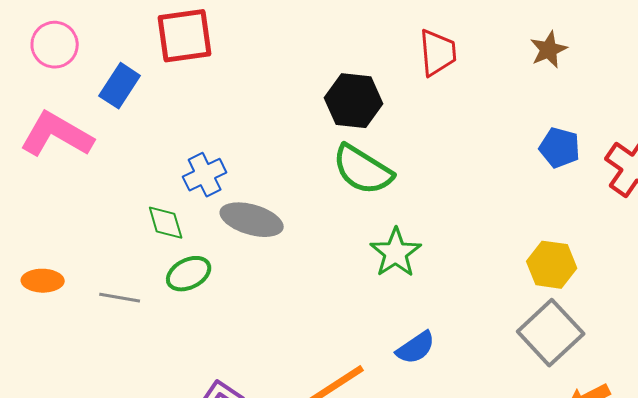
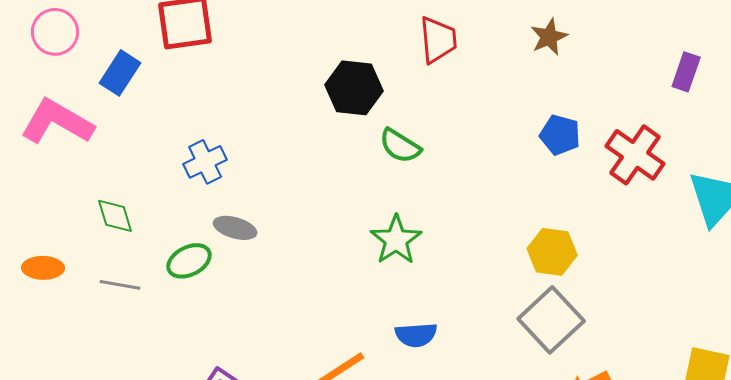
green semicircle: (363, 170) -> (400, 146), moved, size x0.7
gray ellipse: (252, 220) -> (235, 228), moved, size x0.7
green diamond: (166, 223) -> (115, 216), moved
blue semicircle: (416, 348) -> (416, 335), turned 30

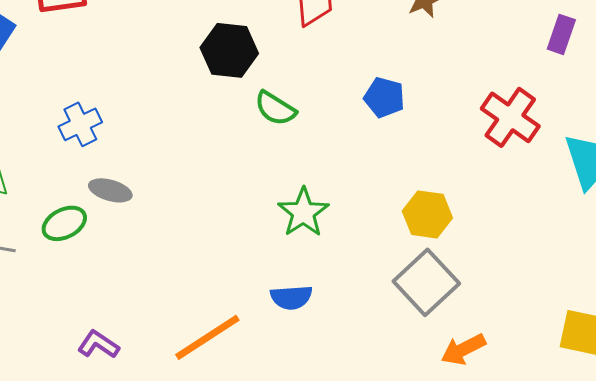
blue pentagon: (560, 135) -> (384, 97), moved
green star: (396, 240) -> (303, 212), moved

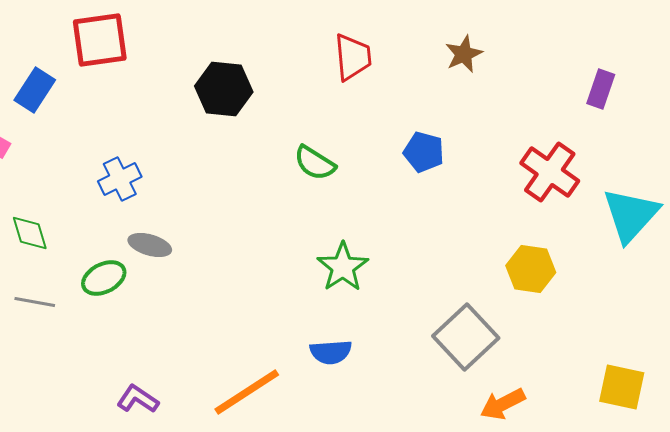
black hexagon: (229, 50) -> (224, 89), moved
yellow hexagon: (427, 214) -> (531, 269), moved

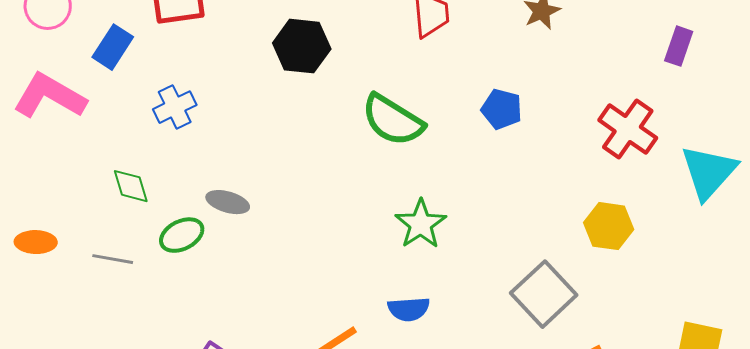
green semicircle: (315, 163) -> (393, 120), size x1.5
blue cross: (120, 179) -> (175, 107), moved
green diamond: (30, 233) -> (131, 186), moved

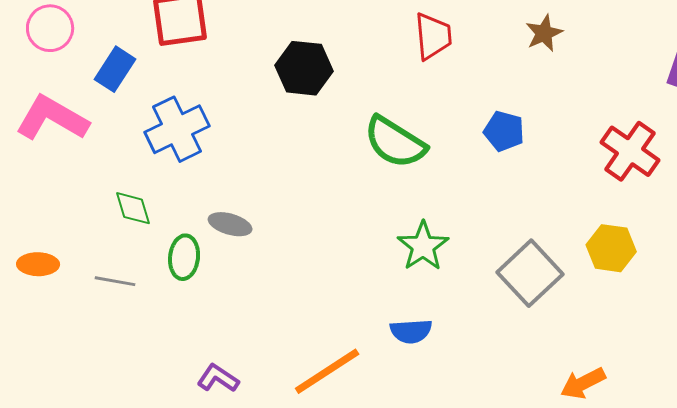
blue cross: (175, 107) -> (177, 129), size x1.5
green ellipse: (182, 235) -> (184, 257), turned -57
gray square: (544, 294) -> (530, 273), moved

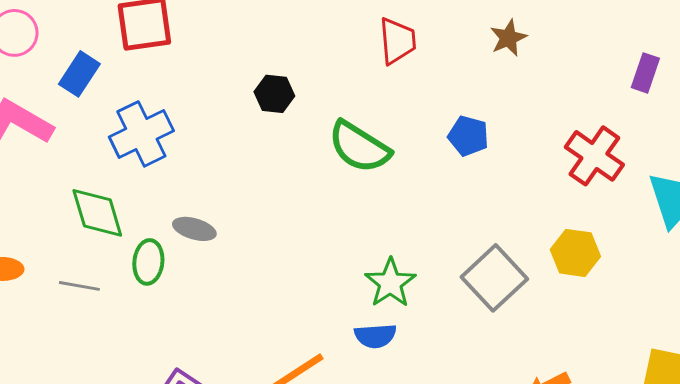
black hexagon: (304, 68) -> (274, 94), moved, size x0.7
green diamond: (133, 208) -> (97, 213), size x1.5
green star: (423, 246) -> (390, 283), moved

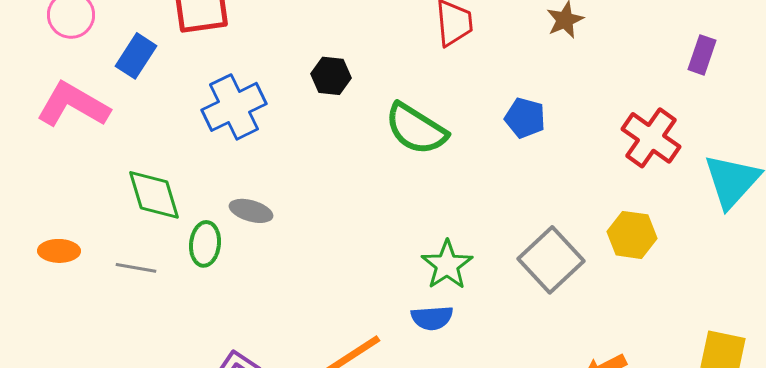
blue cross: (141, 134) -> (234, 107), moved

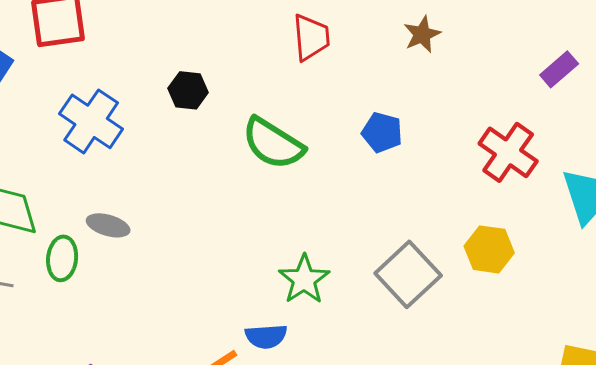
purple rectangle: (702, 55) -> (559, 69), turned 30
blue cross: (234, 107) -> (91, 121), turned -30
blue semicircle: (432, 318) -> (266, 336), moved

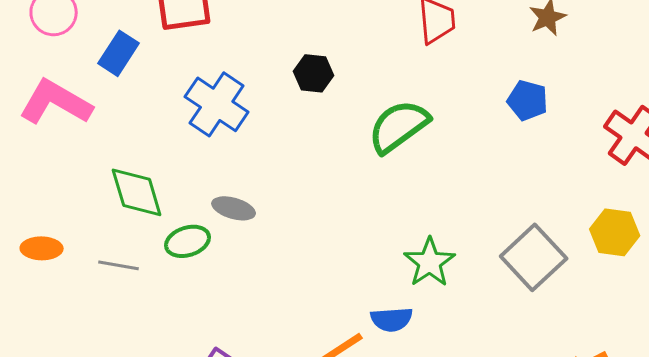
blue pentagon: (382, 132) -> (528, 100), moved
green semicircle: (273, 143) -> (399, 126), turned 112
green ellipse: (62, 258) -> (188, 241), turned 66

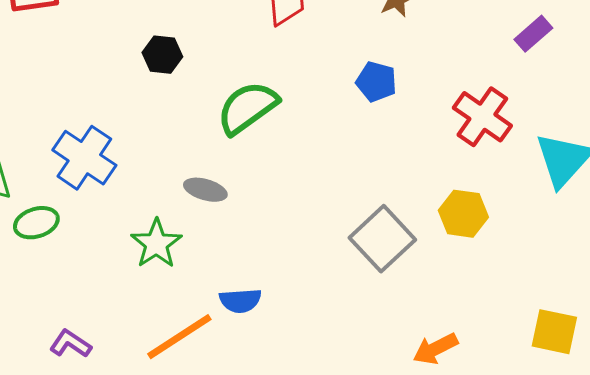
blue cross: (217, 104) -> (84, 158), moved
gray ellipse: (234, 208) -> (205, 190), moved
green star: (430, 262) -> (156, 244), moved

